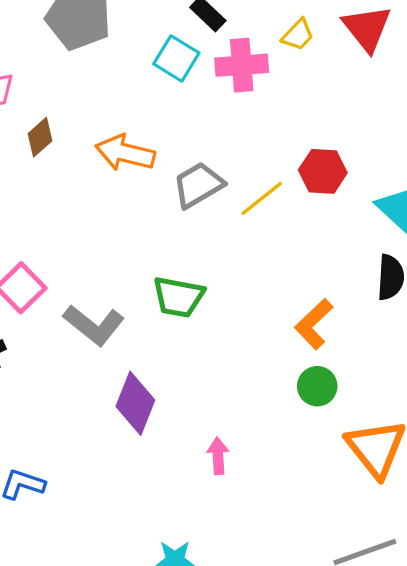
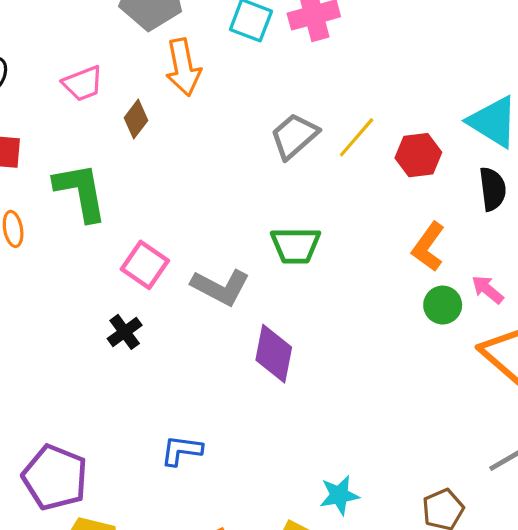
orange arrow: (125, 153) -> (183, 67), moved, turned -104
red hexagon: (323, 171) -> (418, 155), moved
pink arrow: (218, 456) -> (488, 290), moved, turned -36

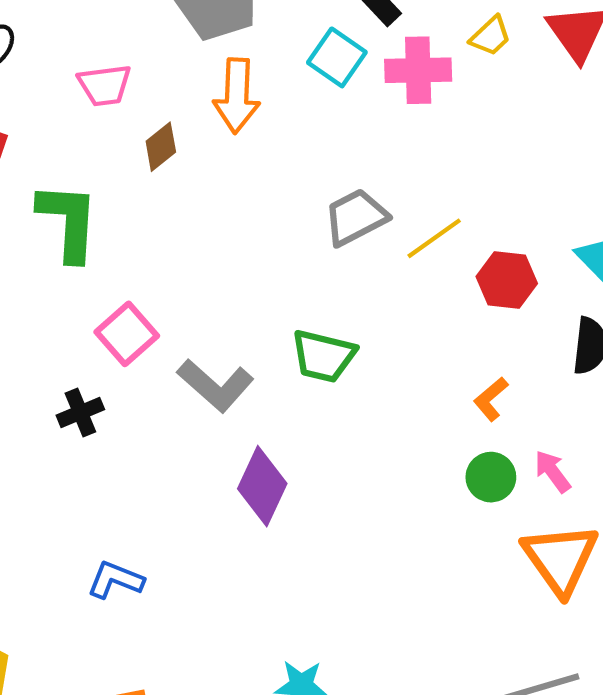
orange L-shape: (428, 247) -> (491, 399), size x0.7

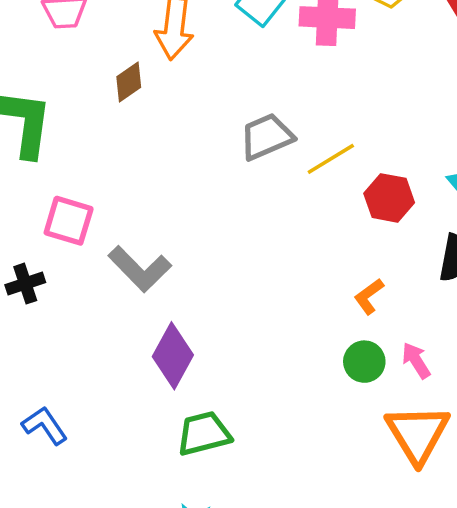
brown diamond: (161, 147) -> (129, 82), moved
pink square: (127, 334) -> (69, 221), turned -36
green trapezoid: (323, 356) -> (204, 434), moved, turned 148
blue L-shape: (115, 580) -> (45, 425), turned 30

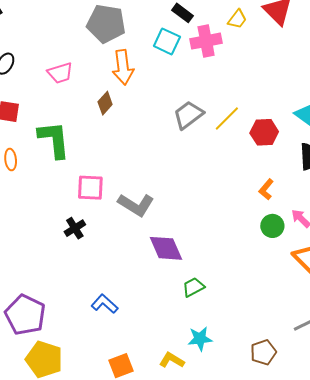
purple diamond: (173, 356) -> (166, 248), turned -39
green trapezoid: (204, 434) -> (193, 287), size x0.7

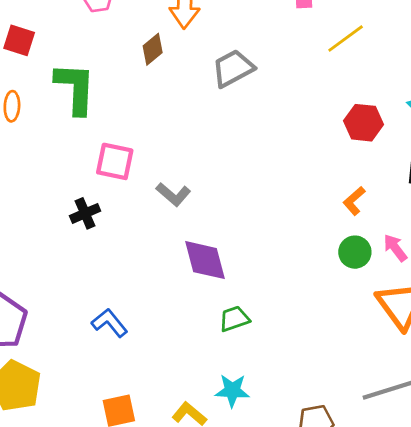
gray trapezoid: (188, 115) -> (233, 68), moved
yellow line: (227, 119) -> (346, 38), moved
gray L-shape: (136, 205) -> (173, 194), size x0.7

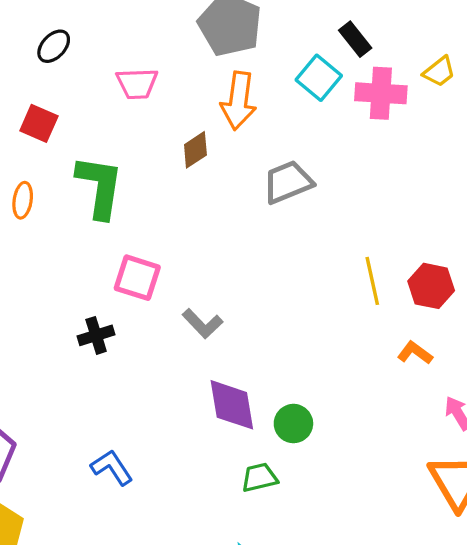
yellow line: (346, 38) -> (372, 281), moved, turned -72
red hexagon: (363, 123) -> (431, 286), moved
orange L-shape: (354, 201) -> (415, 353), turned 72
green circle: (355, 252) -> (293, 424), moved

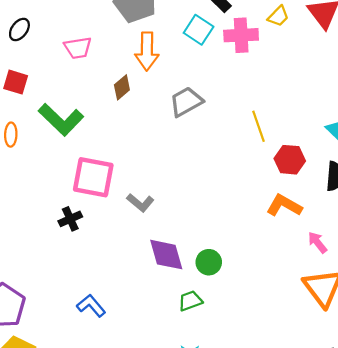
green L-shape: (100, 187) -> (61, 120), turned 132
pink square: (137, 278) -> (93, 177), size x1.4
yellow line: (372, 281) -> (258, 126), moved
orange L-shape: (415, 353) -> (284, 206), size x1.5

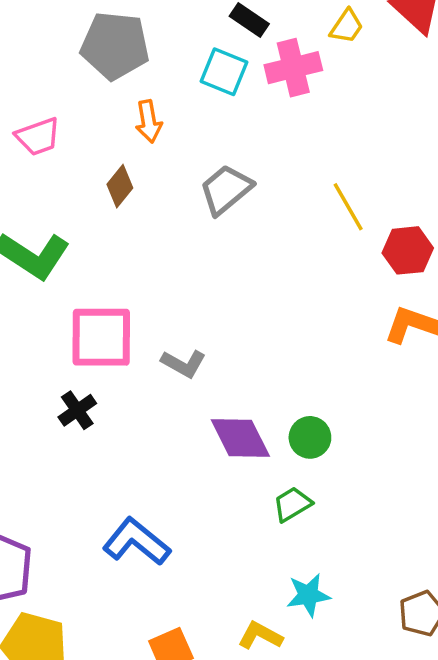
orange arrow: (147, 51) -> (149, 121), size x0.7
blue L-shape: (91, 306) -> (136, 542), size x1.4

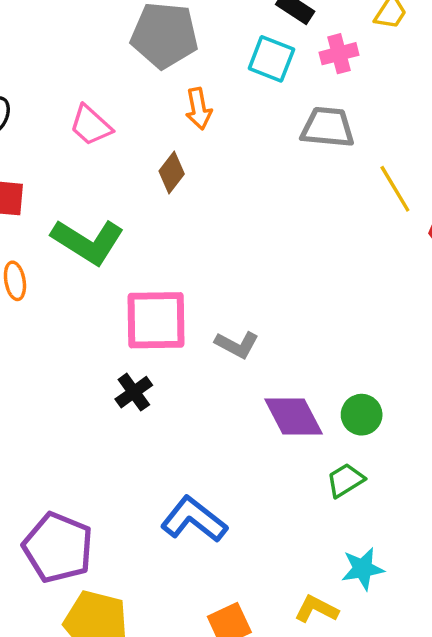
pink cross: (293, 68) -> (339, 54), size x0.7
pink trapezoid: (38, 137) -> (91, 125), turned 63
gray trapezoid: (226, 190) -> (328, 127), moved, turned 46

